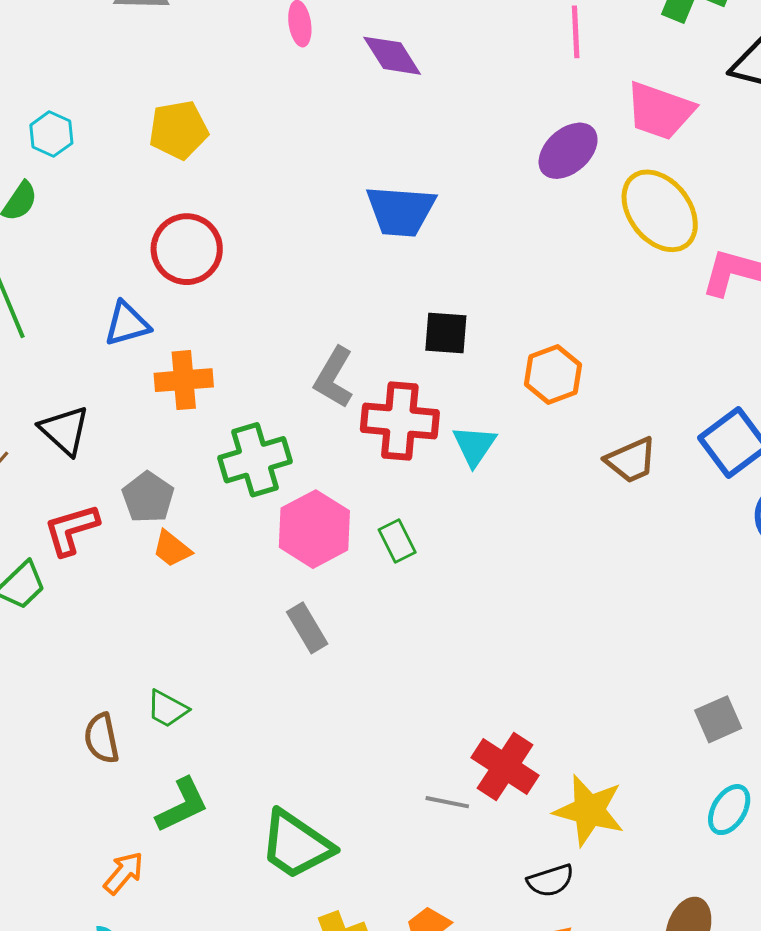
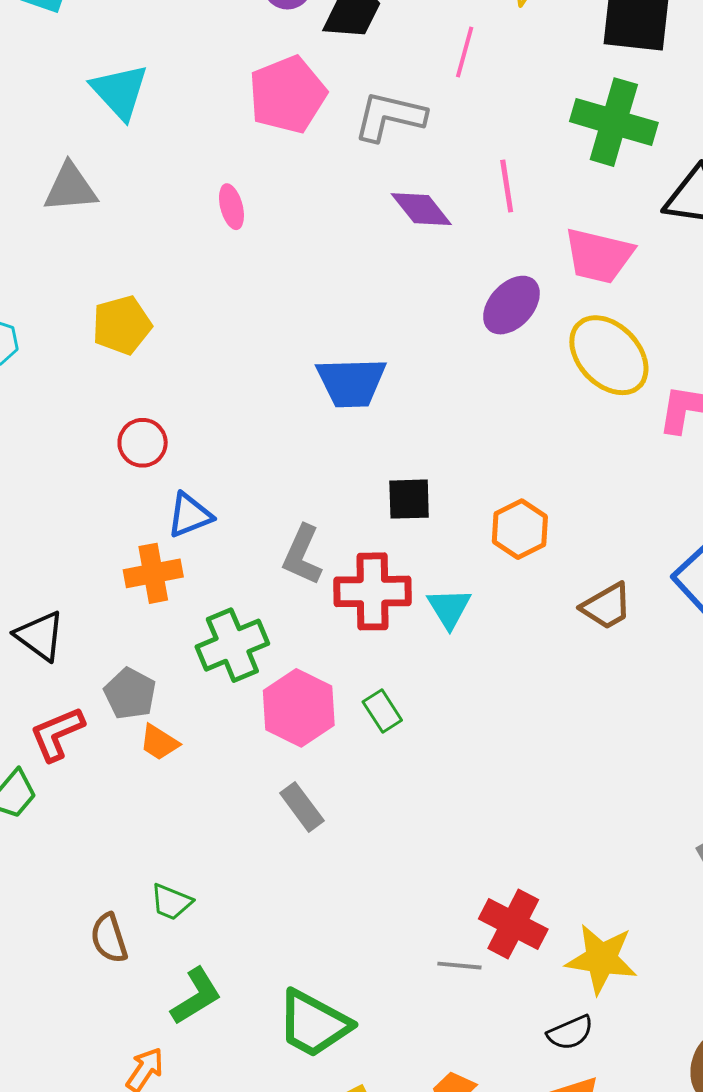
purple diamond: (392, 56) -> (421, 209), moved
red circle: (187, 249) -> (143, 443), size x0.7
blue triangle: (127, 324) -> (190, 515), moved

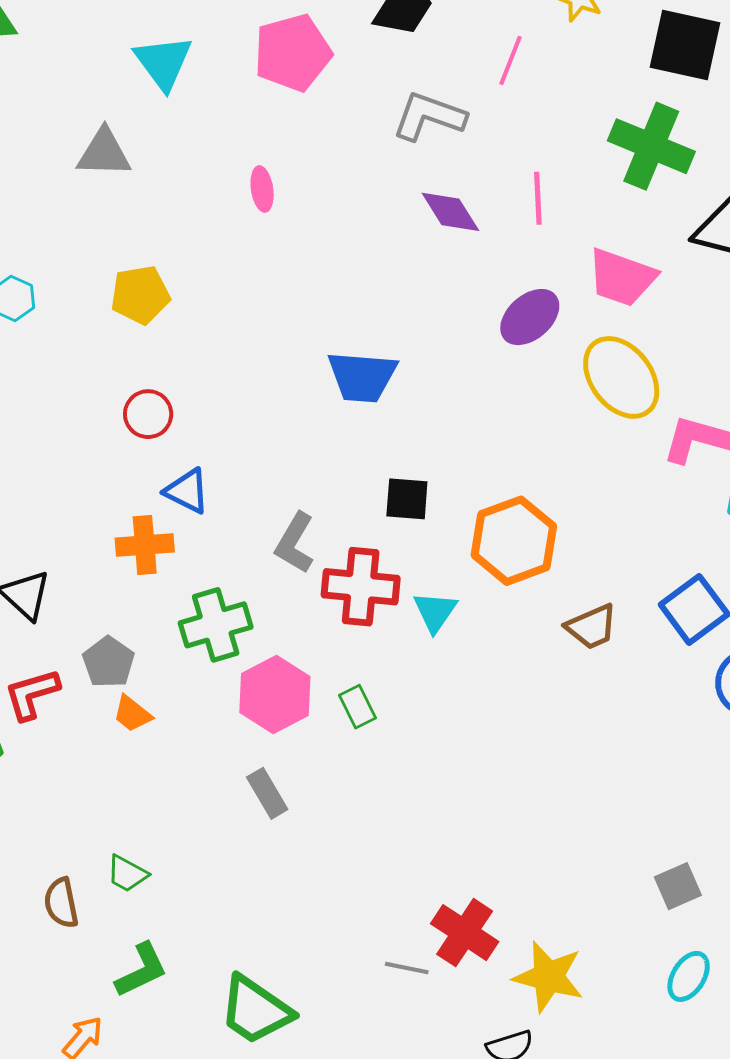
pink pentagon: (287, 95) -> (293, 53), moved
blue triangle: (190, 515) -> (187, 491), turned 42
orange hexagon: (520, 529) -> (514, 541), size x1.5

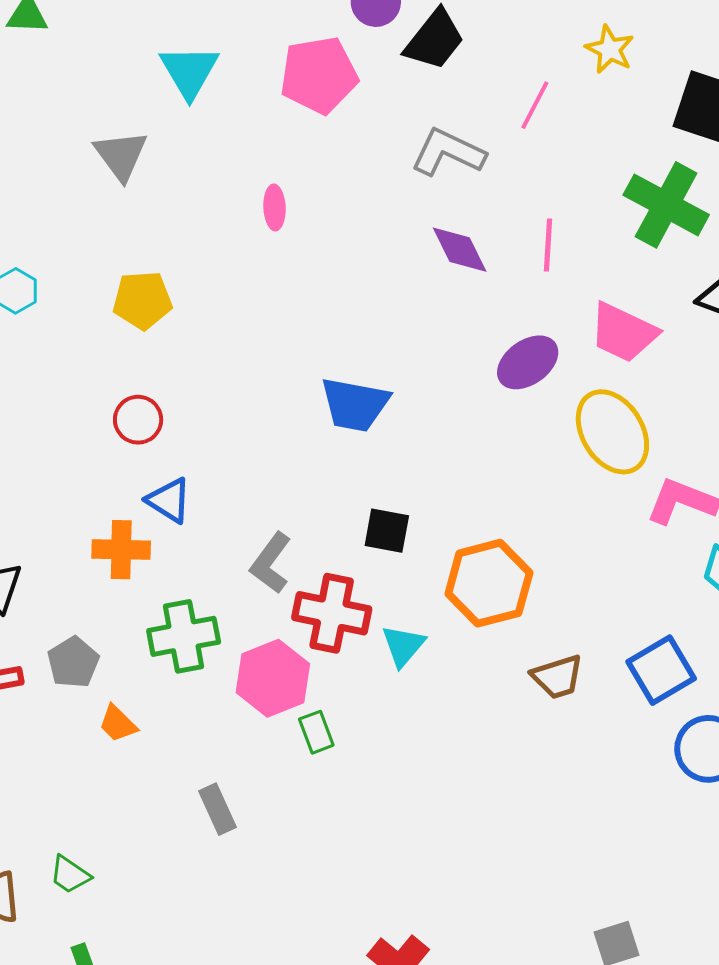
gray triangle: (104, 153) -> (121, 155), turned 46
pink hexagon: (275, 694) -> (273, 678), moved
orange trapezoid: (132, 714) -> (118, 724), moved

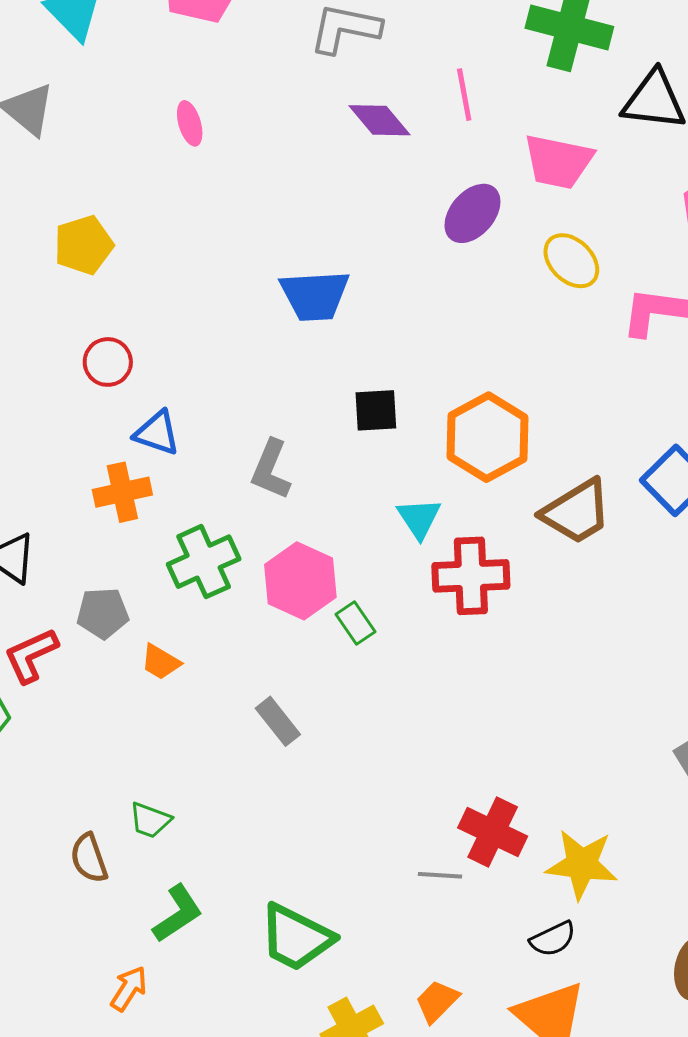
yellow ellipse: (612, 432) -> (571, 261), size x0.7
red cross: (332, 613) -> (471, 576), moved
gray pentagon: (73, 662) -> (103, 613), turned -30
brown trapezoid: (557, 677) -> (576, 512), size x1.4

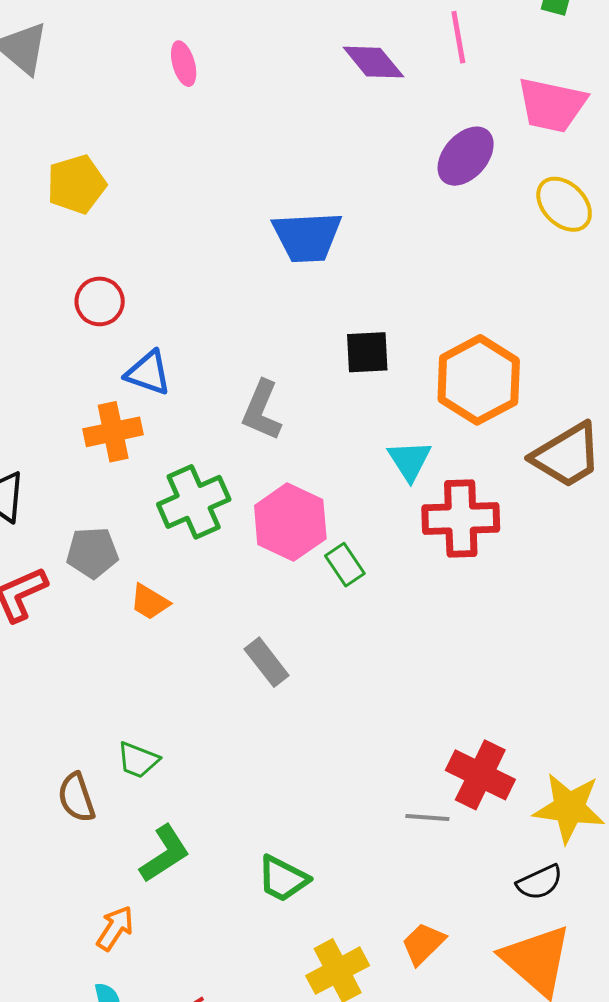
green trapezoid: (296, 938) -> (283, 879), size x0.7

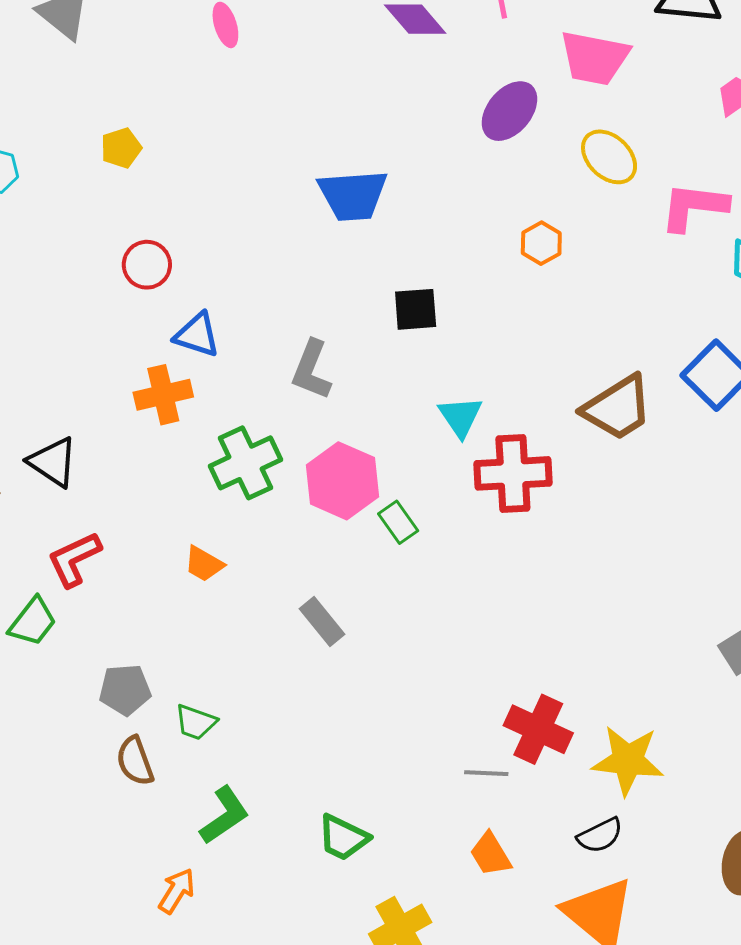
yellow pentagon: (76, 184) -> (121, 148), size x0.7
orange hexagon: (479, 380) -> (541, 243), moved, size x0.5
gray pentagon: (92, 553) -> (125, 690), moved
orange trapezoid: (423, 944) -> (490, 854), moved, turned -75

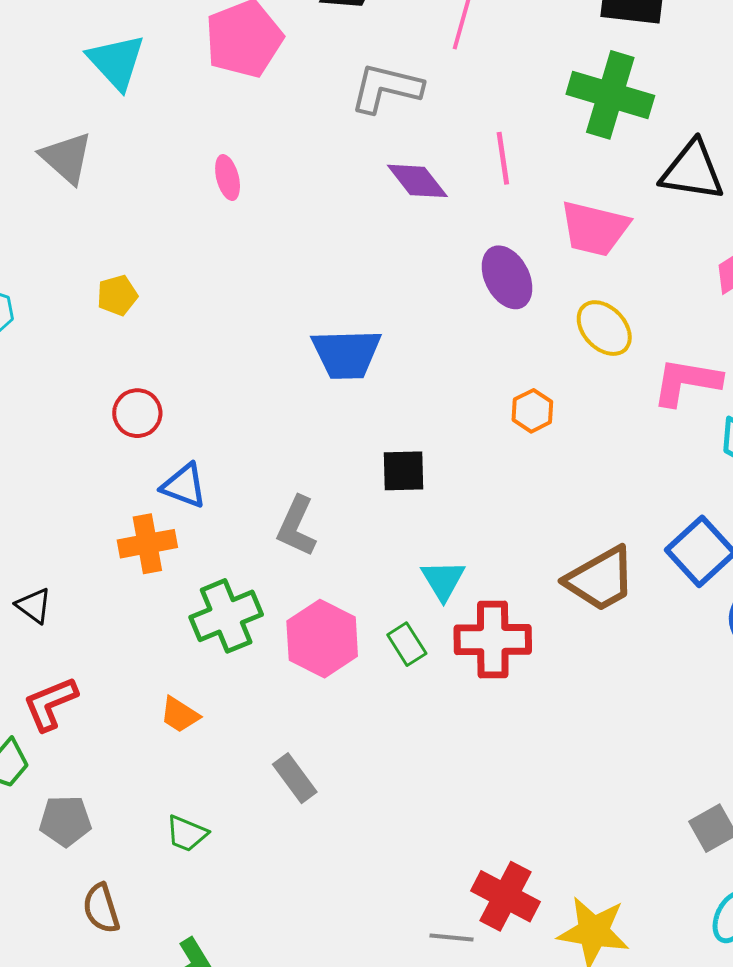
purple ellipse: (509, 111) -> (507, 277), turned -70
black triangle: (53, 462) -> (34, 606), size x0.7
green rectangle: (398, 522) -> (407, 644), moved
gray pentagon: (125, 690) -> (65, 821), moved
green trapezoid: (196, 722) -> (187, 834), moved

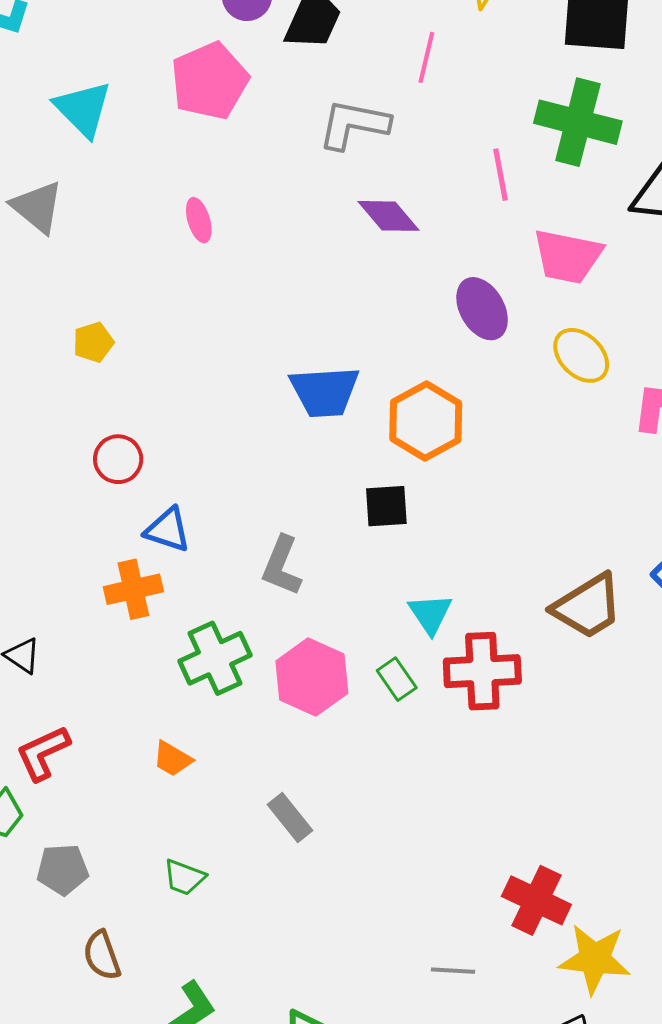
pink line: (503, 158) -> (501, 175), moved
orange hexagon: (532, 411) -> (426, 421), moved, size x1.8
red cross: (505, 896) -> (536, 900), moved

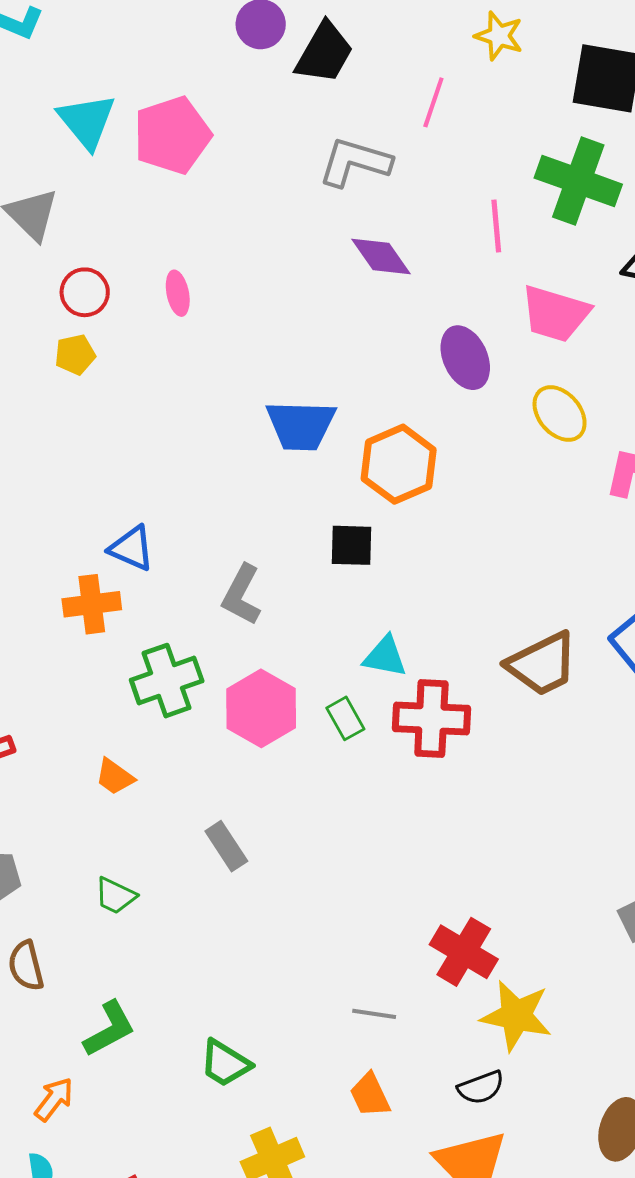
pink pentagon: (210, 81) -> (172, 135), moved
pink ellipse: (199, 220) -> (178, 293), moved
red circle: (118, 459) -> (85, 292), moved
cyan triangle: (430, 614) -> (385, 657), turned -51

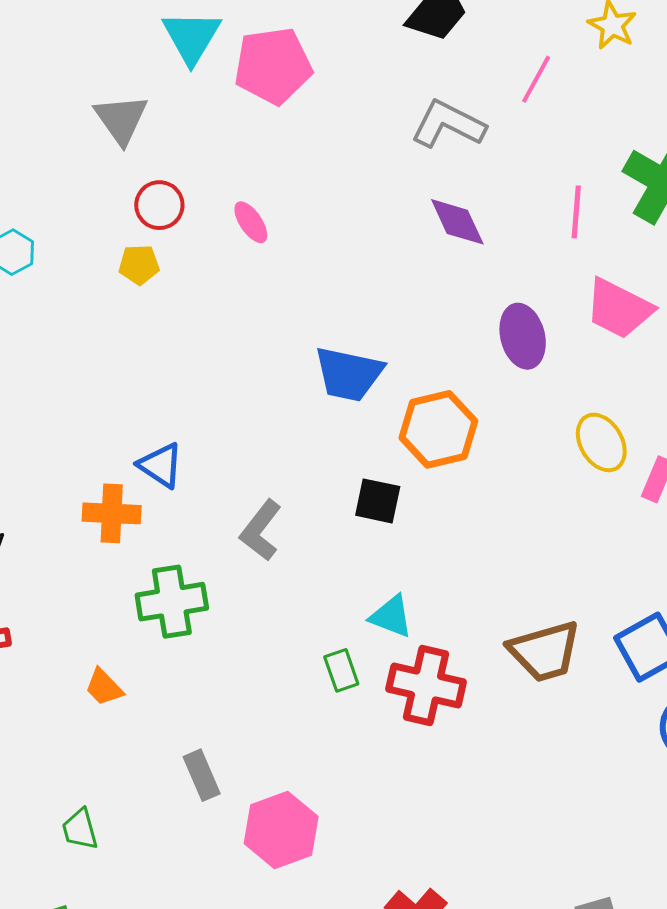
pink ellipse: (178, 293) -> (251, 222), turned -33
yellow ellipse: (560, 414) -> (601, 442), moved
pink hexagon: (261, 708) -> (281, 830), moved
green trapezoid: (115, 896) -> (80, 829), moved, turned 39

